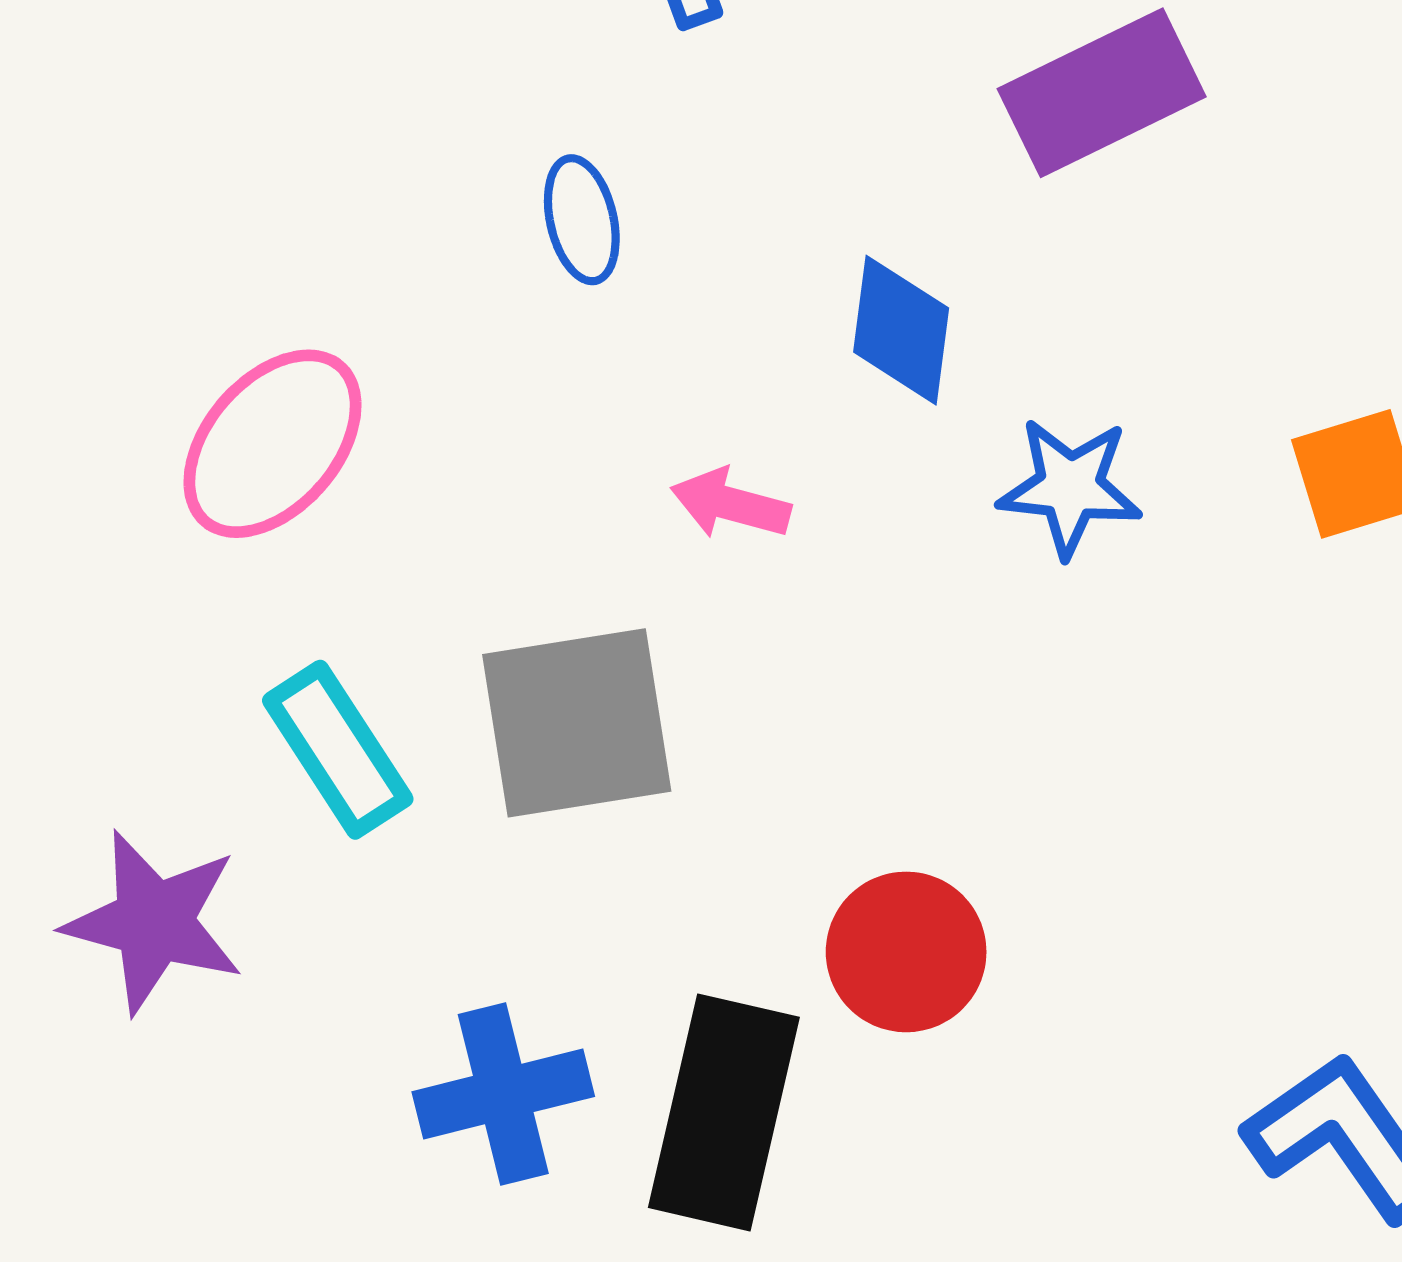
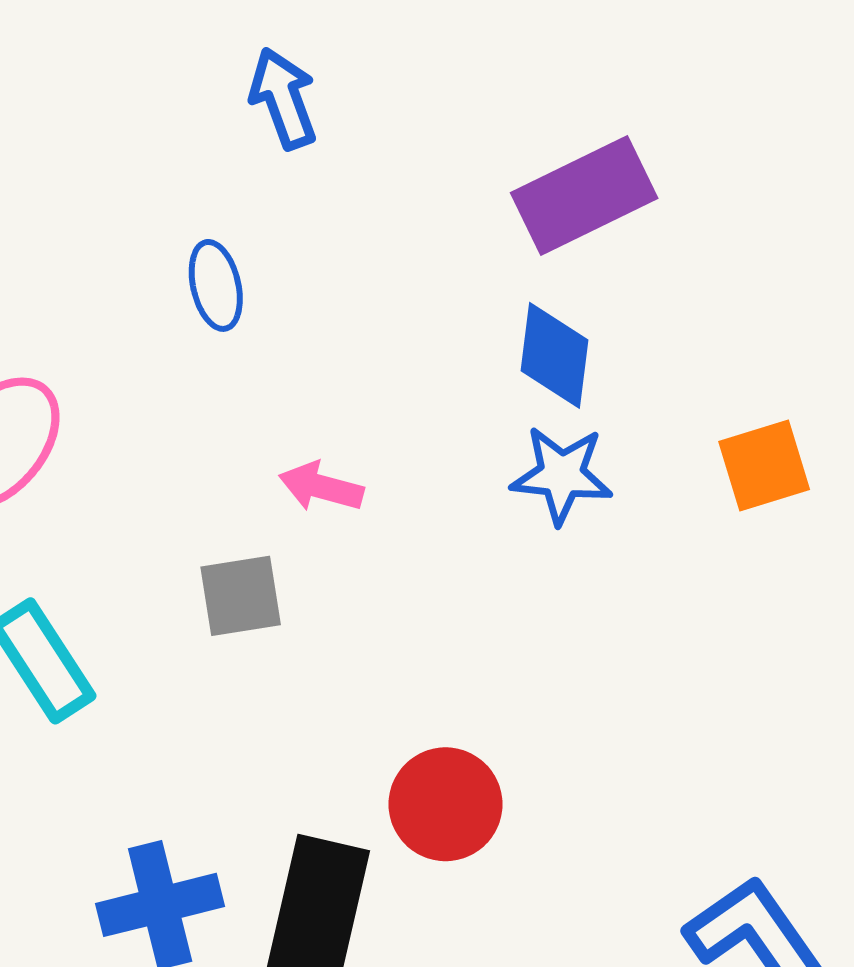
blue diamond: (901, 330) -> (554, 355), moved
gray square: (577, 723) -> (241, 596), moved, size x0.6

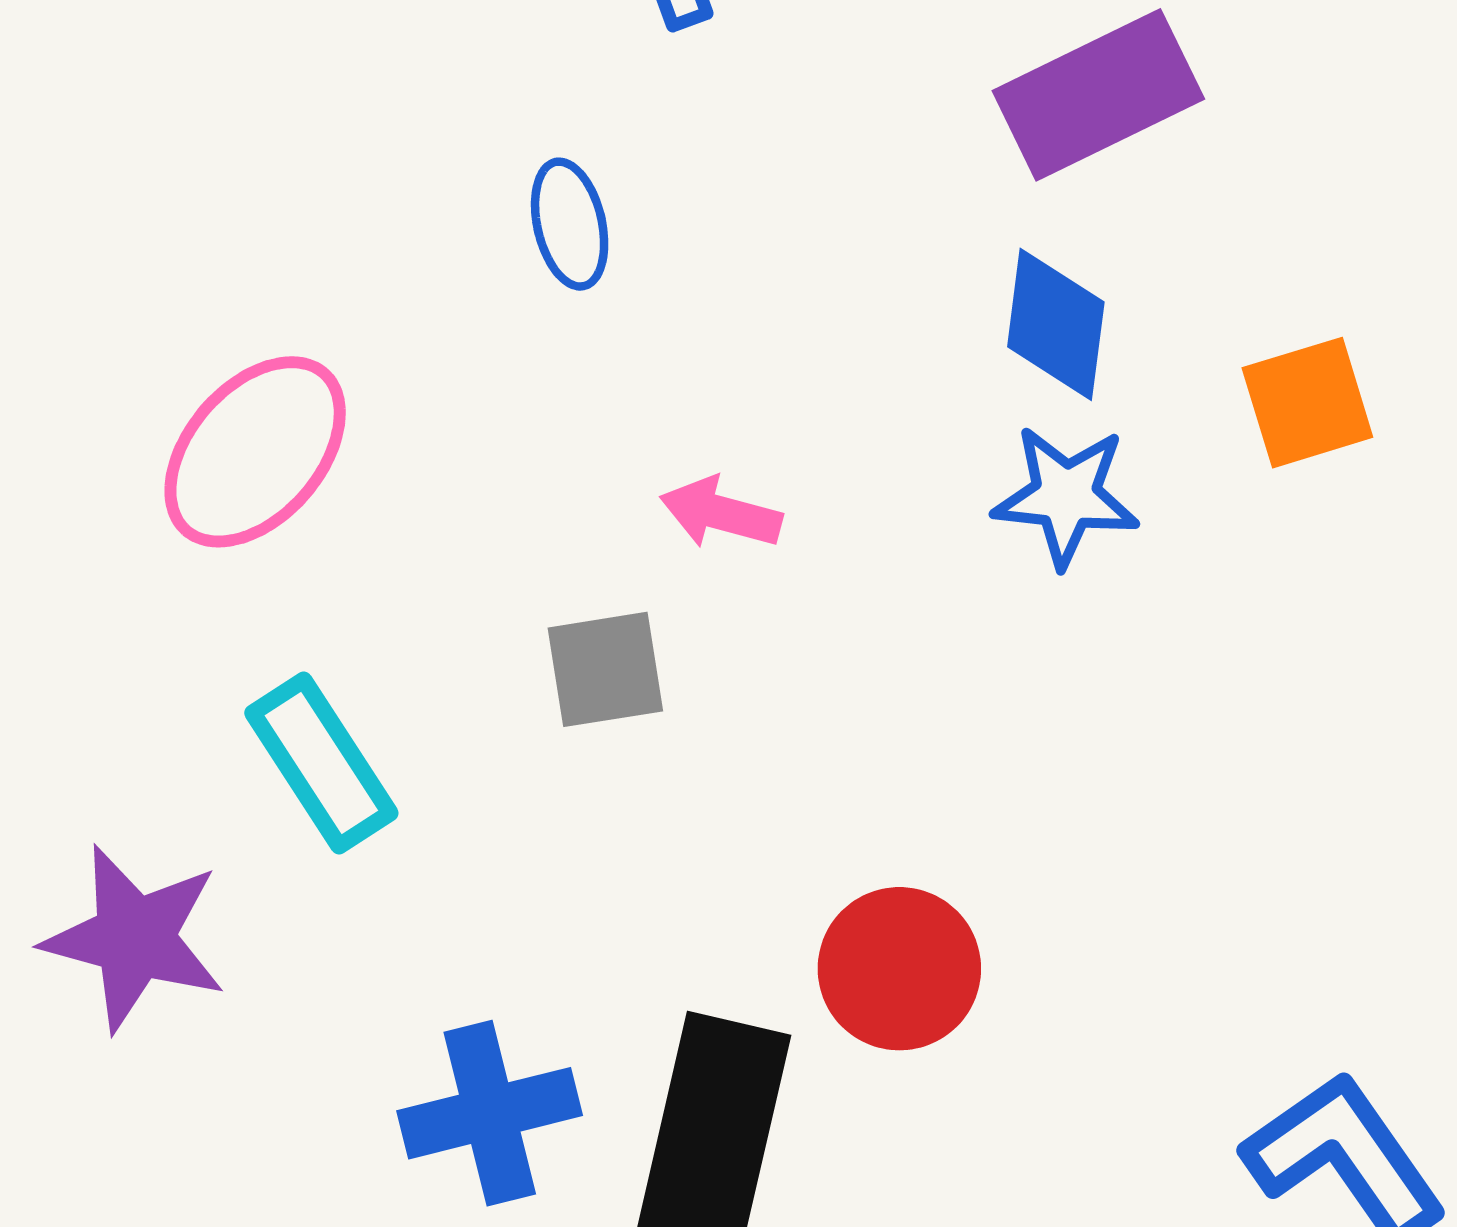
orange square: (764, 466) -> (1307, 403), moved

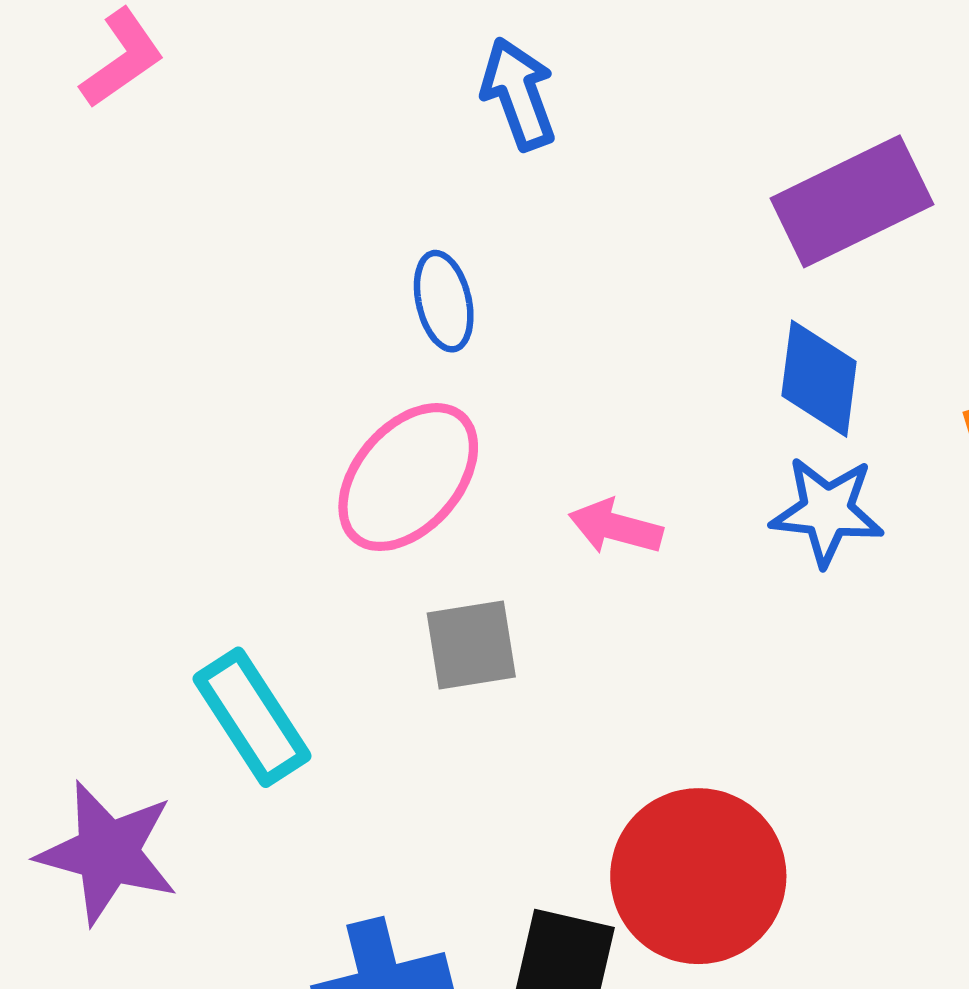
pink ellipse: (255, 452) -> (408, 477), moved
pink arrow: (721, 513) -> (616, 527), moved
red circle: (899, 969) -> (698, 876), size x1.4

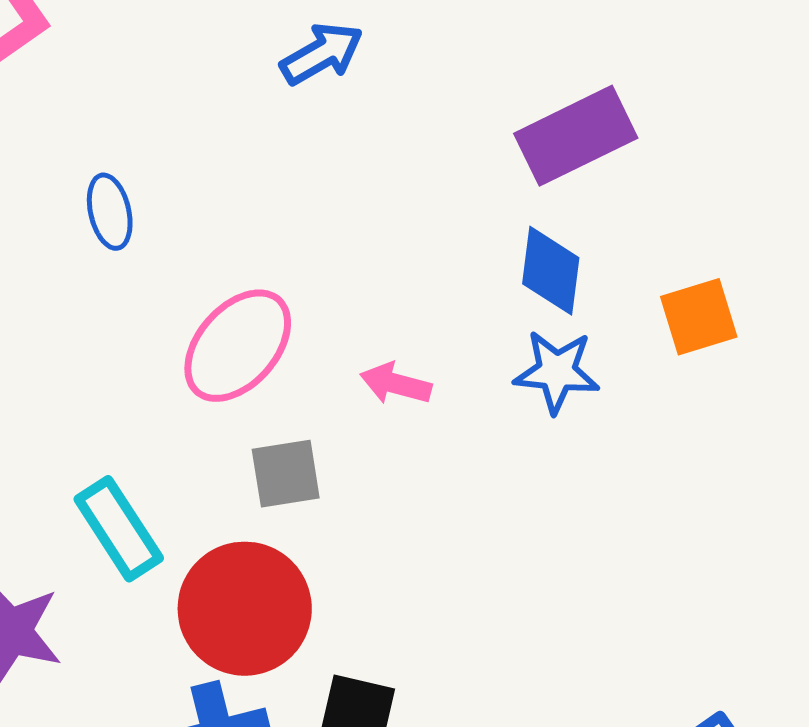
blue arrow: (518, 94) -> (322, 54), turned 80
blue ellipse: (444, 301) -> (110, 212), moved
red circle: (698, 876) -> (245, 609), moved

